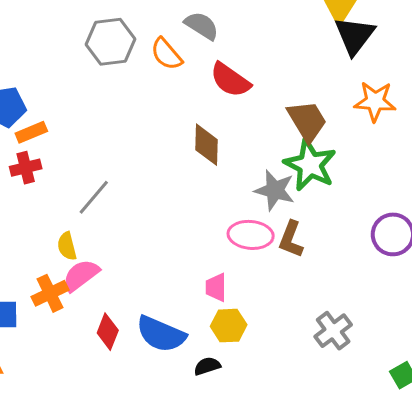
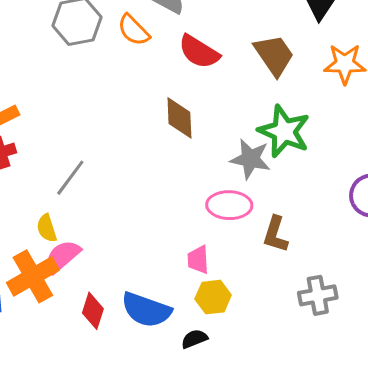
brown trapezoid: (307, 121) -> (274, 55), moved
brown L-shape: (291, 239) -> (275, 234), moved
orange cross: (50, 293) -> (33, 276), size x1.4
gray cross: (333, 331) -> (318, 295), turned 30

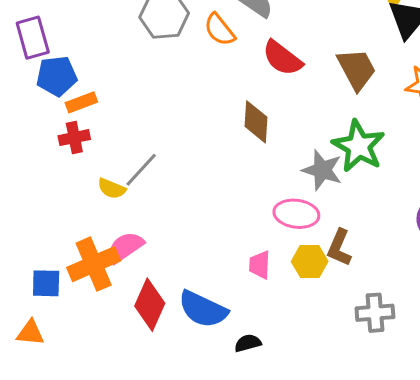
yellow semicircle: (47, 228) -> (112, 189), moved, turned -56
yellow hexagon: (213, 297) -> (310, 261), moved
red diamond: (93, 311) -> (150, 305), size x1.4

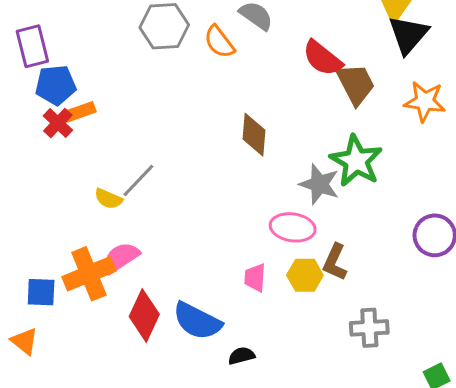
red semicircle: (282, 58) -> (322, 58), moved
red cross: (74, 138) -> (58, 123), moved, turned -36
orange triangle: (30, 333) -> (24, 341), turned 32

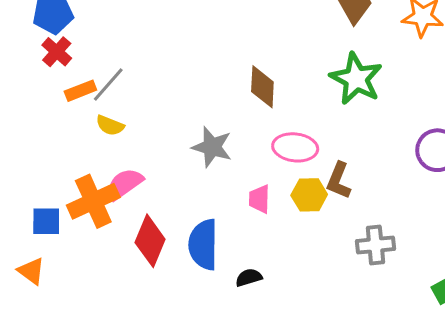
orange rectangle: (80, 112) -> (80, 91), moved
brown diamond: (254, 135) -> (262, 87), moved
gray line: (138, 180) -> (108, 84), moved
gray star: (319, 184) -> (212, 147), moved
blue semicircle: (197, 321) -> (203, 245), turned 66

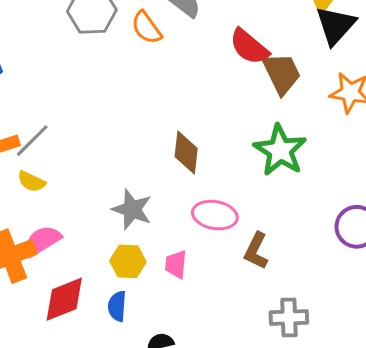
yellow hexagon: (309, 195) -> (128, 261), moved
red diamond: (150, 241) -> (64, 299), turned 42
blue semicircle: (203, 245) -> (117, 306), size x0.6

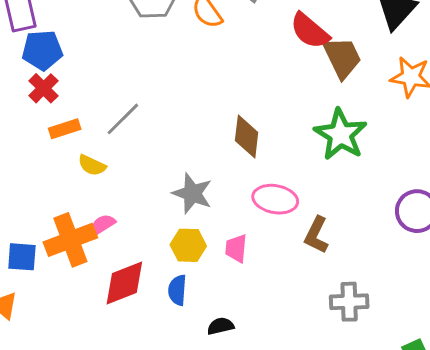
gray line: (32, 141) -> (123, 119), moved
pink semicircle: (42, 241) -> (103, 225), size x0.7

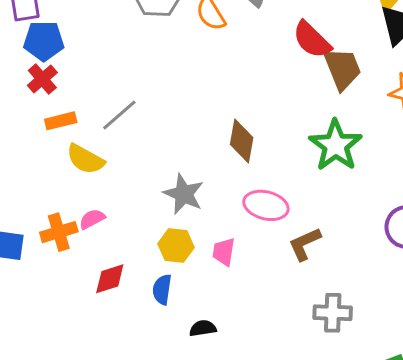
yellow semicircle: (92, 165) -> (85, 159), size x1.4
brown L-shape: (316, 235) -> (305, 244), turned 36
orange cross: (70, 240) -> (59, 232), size x0.7
red diamond: (124, 283) -> (110, 279), size x0.7

